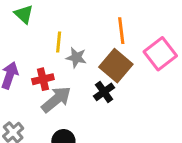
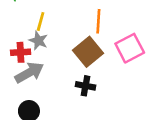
gray star: (76, 58) -> (38, 41), moved
black cross: (104, 92) -> (86, 86), moved, turned 36

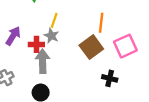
gray arrow: (29, 73) -> (43, 61), turned -65
black cross: (86, 86) -> (110, 78), moved

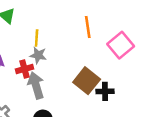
brown square: (91, 47) -> (87, 81), moved
black cross: (110, 78) -> (105, 91), moved

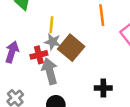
brown square: (87, 81) -> (71, 48), moved
black cross: (105, 91) -> (103, 88), moved

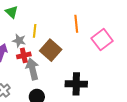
gray star: (53, 42) -> (19, 41), moved
black cross: (103, 88) -> (76, 84), size x1.5

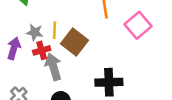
yellow line: (35, 31) -> (55, 30), moved

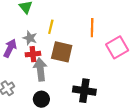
yellow line: (55, 30) -> (51, 27), moved
brown square: (75, 42) -> (62, 52), turned -35

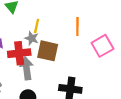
gray star: (30, 38) -> (32, 38), moved
red cross: (33, 54) -> (19, 53), size x1.5

